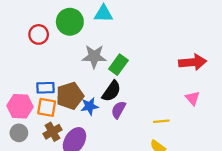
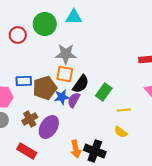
green rectangle: (118, 65) -> (104, 92), moved
orange square: (47, 107) -> (65, 74), moved
purple semicircle: (118, 110) -> (74, 100), moved

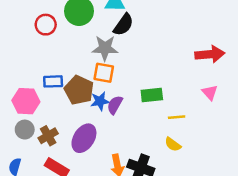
black semicircle: (81, 84) -> (123, 25), moved
brown pentagon: (45, 88) -> (79, 90), turned -30
green rectangle: (104, 92) -> (152, 95), turned 48
brown cross: (30, 119) -> (48, 136), moved

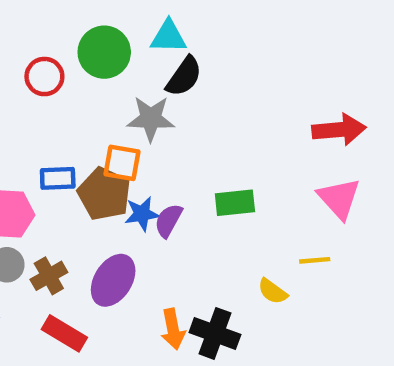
orange square: (104, 73) -> (122, 163), moved
pink triangle: (210, 93) -> (339, 198), size x1.5
yellow line: (177, 117) -> (315, 260), moved

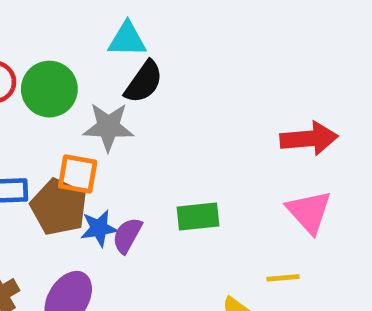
green circle: (104, 52) -> (49, 89), moved

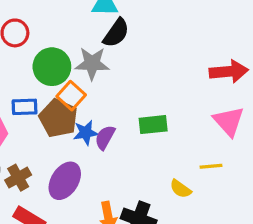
green circle: (49, 89) -> (52, 67), moved
orange square: (78, 174) -> (71, 96), turned 32

